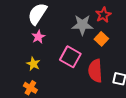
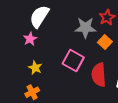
pink star: (38, 37) -> (30, 39), moved
orange cross: (30, 88) -> (32, 92), turned 32

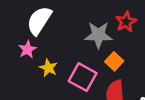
orange square: (105, 42) -> (114, 61), moved
yellow star: (35, 68) -> (48, 68), moved

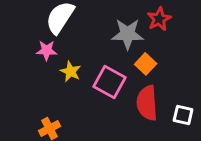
pink star: (27, 49) -> (47, 50), turned 30

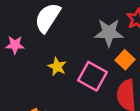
pink star: (47, 50) -> (15, 45), moved

